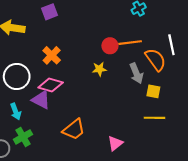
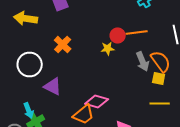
orange semicircle: (156, 60) -> (161, 62), moved
yellow star: (99, 69) -> (108, 48), moved
pink diamond: (51, 85) -> (97, 102), moved
cyan arrow: (16, 111) -> (29, 110), moved

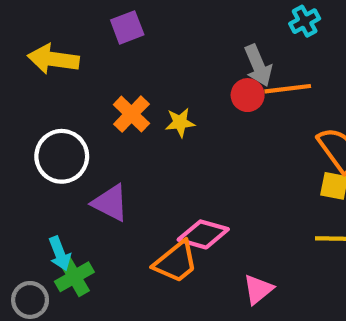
yellow star: (108, 48) -> (180, 123), moved
gray arrow: (143, 62) -> (258, 65), moved

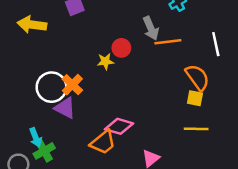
red circle: (248, 95) -> (121, 48), moved
orange cross: (131, 114) -> (72, 85), moved
white circle: (62, 156) -> (51, 87), moved

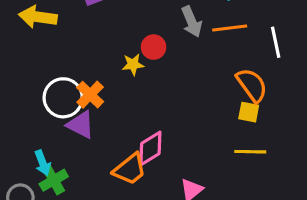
orange line: (168, 42) -> (230, 28), moved
pink diamond: (119, 126) -> (150, 149), turned -48

